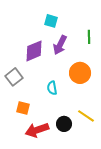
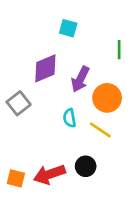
purple arrow: (60, 45) -> (80, 79), moved
orange square: (23, 108) -> (16, 178), moved
yellow line: (86, 116) -> (100, 130), moved

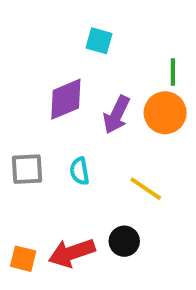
orange circle: (107, 98) -> (165, 113), moved
gray square: (19, 103) -> (27, 169), moved, turned 35
cyan semicircle: (70, 118) -> (80, 171), moved

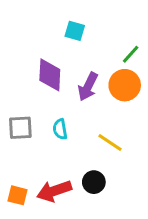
green line: (173, 72) -> (131, 54), turned 42
purple diamond: (66, 99) -> (50, 75), turned -64

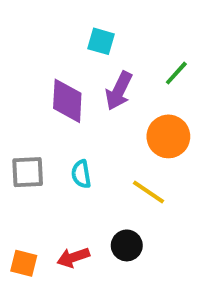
orange circle: (125, 85) -> (168, 136), moved
purple arrow: (88, 87) -> (119, 91), moved
red arrow: (54, 191) -> (73, 257), size x0.7

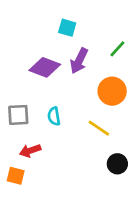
purple diamond: (67, 101) -> (45, 67), turned -72
black circle: (127, 245) -> (117, 164), moved
red arrow: (73, 257) -> (30, 151), moved

